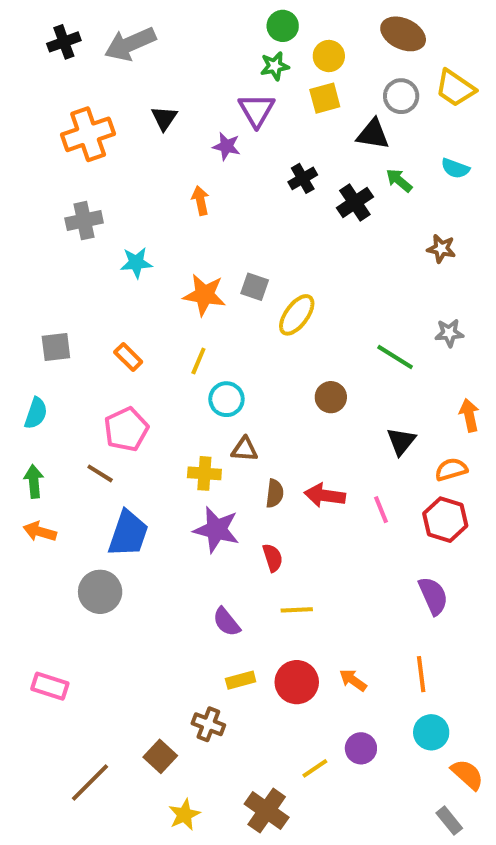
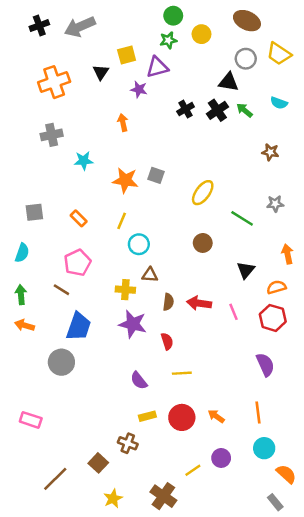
yellow square: (325, 98) -> (127, 55), moved
purple triangle: (257, 110) -> (157, 67), turned 45
black cross: (355, 202) -> (217, 110), moved
yellow ellipse: (297, 315) -> (203, 193), moved

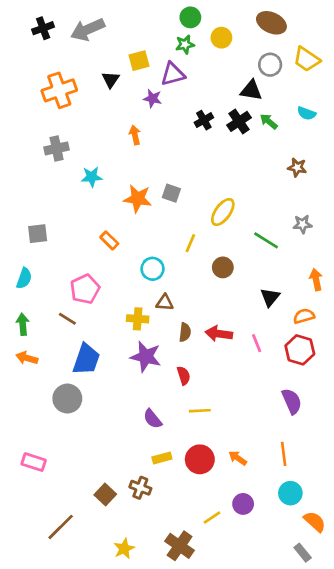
orange rectangle: (79, 218) -> (109, 240), moved
yellow line: (122, 221) -> (190, 243), moved
brown square: (98, 463) -> (105, 494), moved

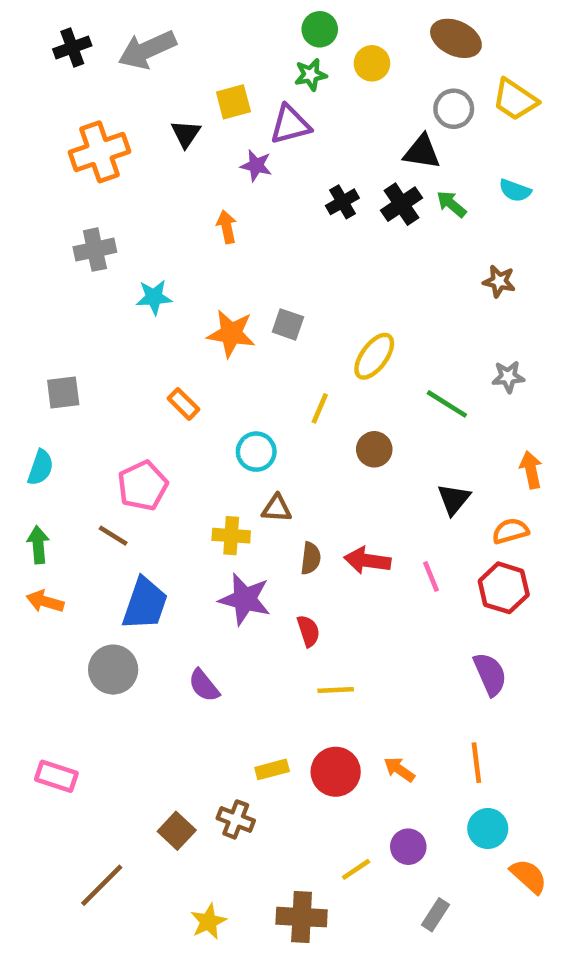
purple semicircle: (153, 419) -> (204, 685), moved
brown cross: (180, 546) -> (302, 917), turned -32
gray rectangle: (303, 553) -> (436, 915), moved, turned 72

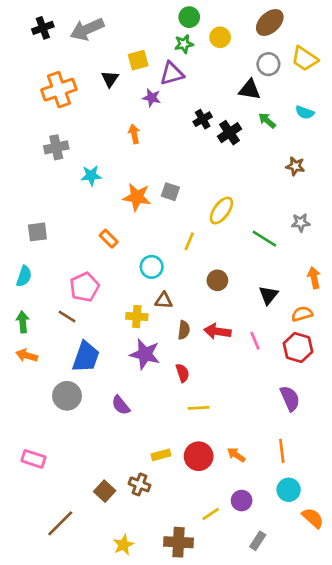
brown ellipse: (456, 38) -> (270, 22), turned -68
black cross: (401, 204) -> (229, 133), moved
brown circle: (374, 449) -> (217, 280), moved

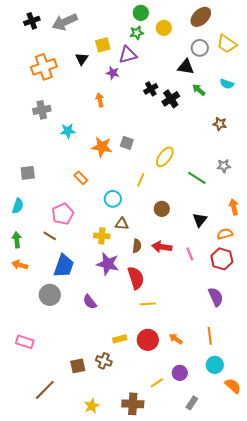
red semicircle: (182, 373) -> (136, 278), size x1.6
brown square: (105, 491) -> (78, 366), turned 35

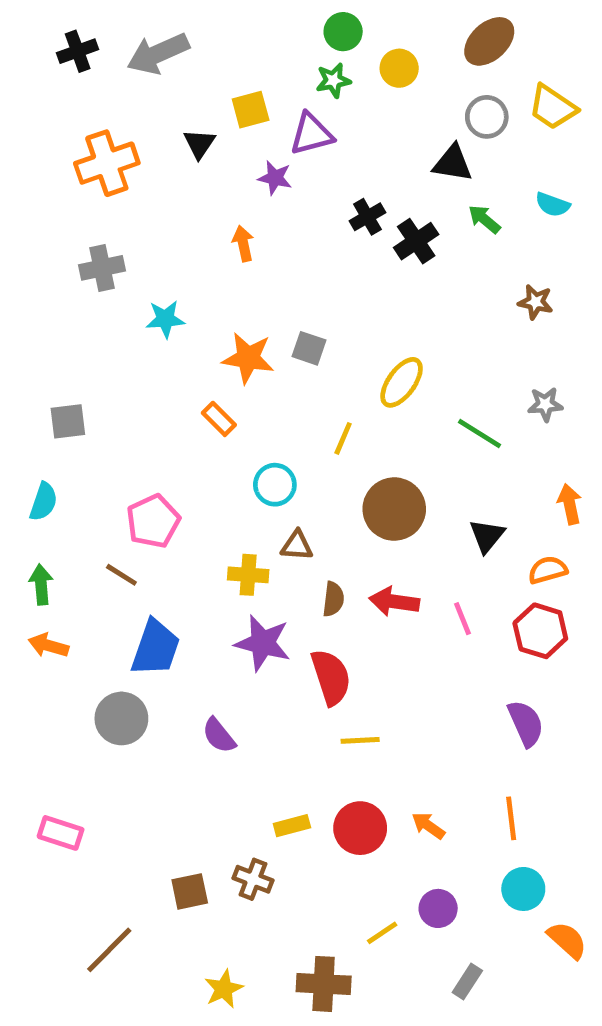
orange rectangle: (81, 178) -> (219, 419), moved
brown circle: (162, 209) -> (394, 509), size x1.6

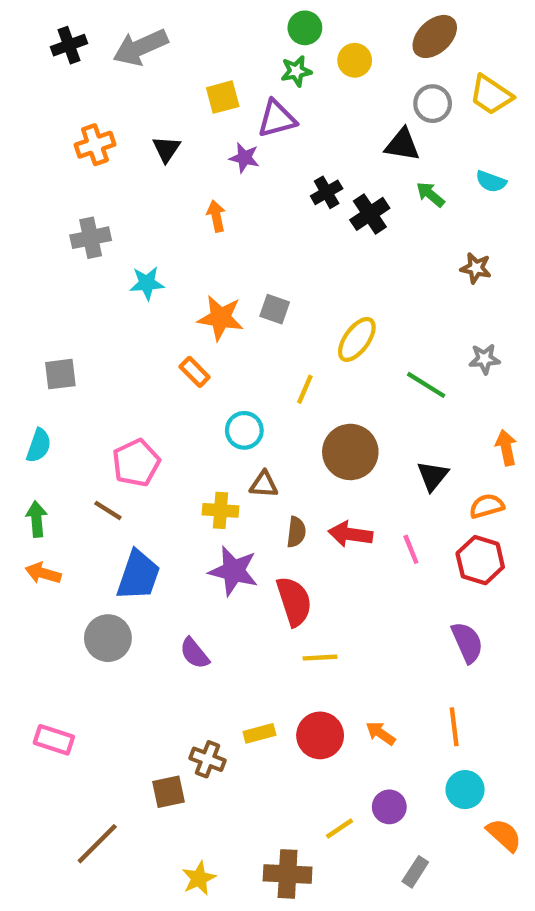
black triangle: (199, 144) -> (166, 149), moved
orange cross: (107, 163) -> (95, 145), size x0.7
brown cross: (253, 879) -> (208, 759), moved

